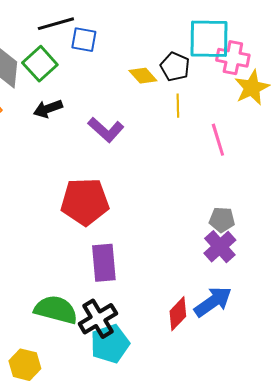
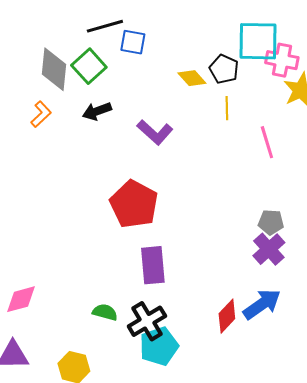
red pentagon: (85, 202) -> (134, 204), turned 30
green semicircle: (56, 310) -> (105, 312), size x0.6

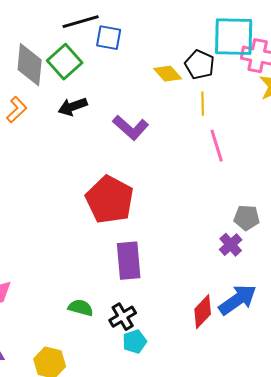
pink line: (267, 142) -> (217, 146), moved
purple cross: (269, 249) -> (231, 245), moved, size x0.7
black cross: (147, 321) -> (123, 317), size x0.7
cyan pentagon: (159, 346) -> (135, 342), size x0.6

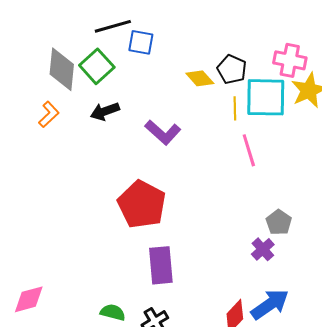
cyan square: (234, 37) -> (266, 97), moved
gray pentagon: (247, 218) -> (279, 222), turned 30

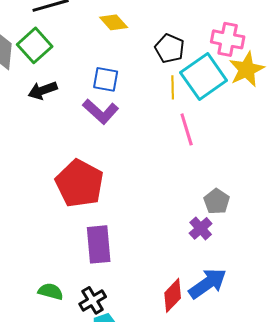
blue square: (141, 42) -> (106, 79), moved
yellow diamond: (200, 78) -> (114, 22), moved
cyan square: (266, 97) -> (204, 76), turned -36

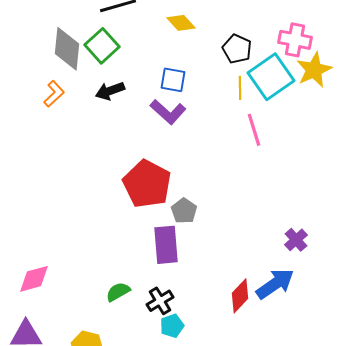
gray pentagon: (217, 201) -> (184, 211), moved
purple cross: (201, 228) -> (296, 240), moved
green semicircle: (51, 291) -> (118, 292), turned -45

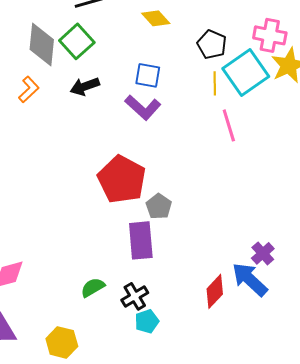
purple cross: (296, 240) -> (263, 253), moved
blue arrow: (275, 284) -> (250, 279), turned -102

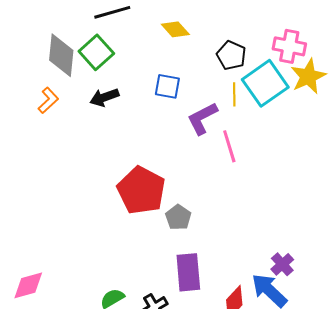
purple L-shape: (143, 107) -> (202, 118), moved, turned 111
pink line: (229, 125) -> (229, 146), moved
purple rectangle: (141, 240) -> (188, 272), moved

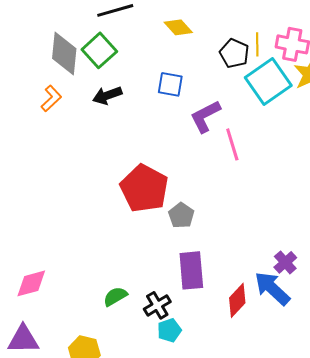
yellow line: (234, 94) -> (257, 44), moved

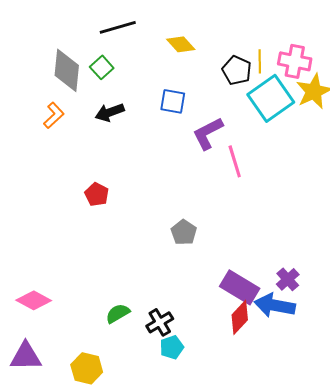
green square: (99, 50) -> (102, 67), size x0.7
red pentagon: (144, 188) -> (97, 194), moved, size x0.5
purple rectangle: (191, 270) -> (240, 287), moved, turned -54
pink diamond: (31, 283) -> (34, 300), turned 44
blue arrow: (272, 288) -> (275, 305), turned -33

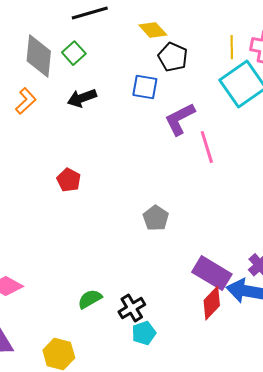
black pentagon: (237, 70) -> (173, 57), moved

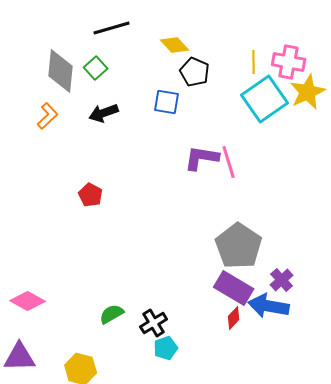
purple L-shape: (180, 119) -> (202, 158), moved, turned 36
gray pentagon: (156, 218) -> (239, 246), moved, size x1.8
red diamond: (212, 303) -> (234, 318), size x0.7

